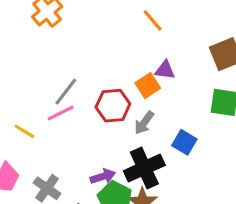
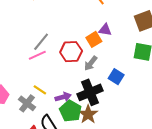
yellow line: (24, 131) -> (40, 90), moved

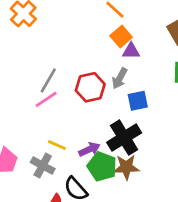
orange square: (94, 39) -> (121, 36), moved
gray arrow: (91, 63) -> (120, 78), moved
blue square: (116, 77) -> (138, 101), moved, turned -35
brown star: (88, 114) -> (126, 167), turned -30

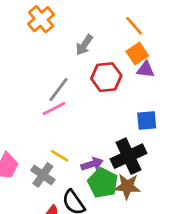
gray arrow: (120, 78) -> (84, 45), moved
red hexagon: (90, 87) -> (106, 77), moved

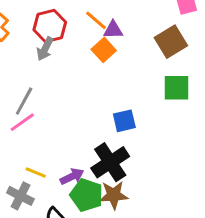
purple triangle: (146, 69) -> (113, 30), moved
red hexagon: (106, 77) -> (50, 26), moved

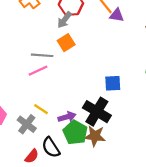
orange square: (104, 50) -> (66, 43), moved
gray line: (24, 101) -> (42, 55), turned 55
black cross: (110, 162) -> (97, 112), turned -36

